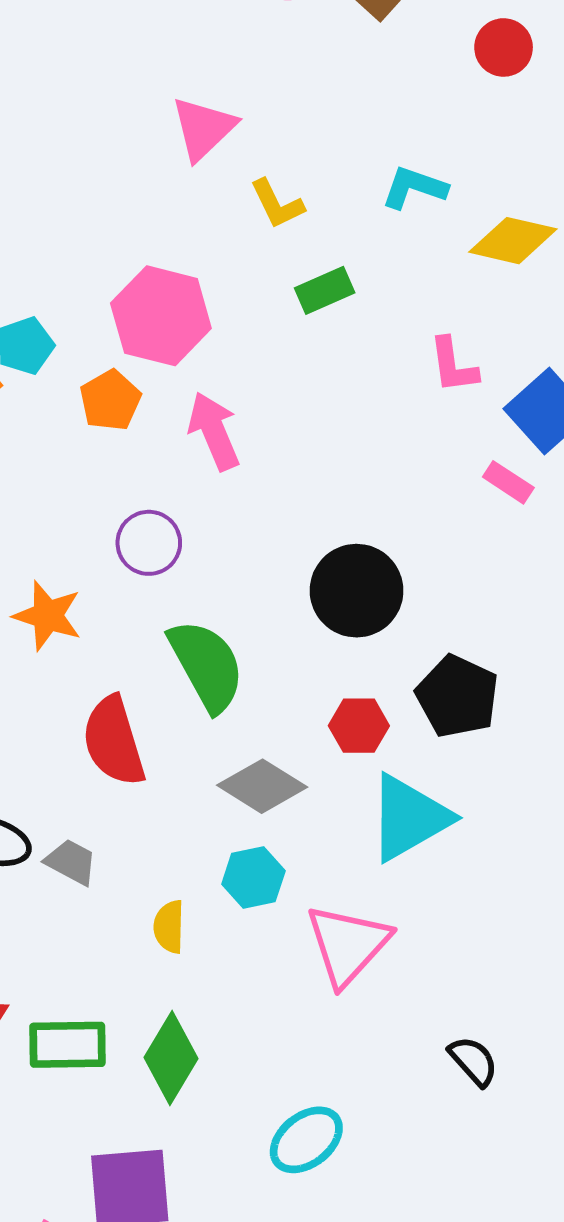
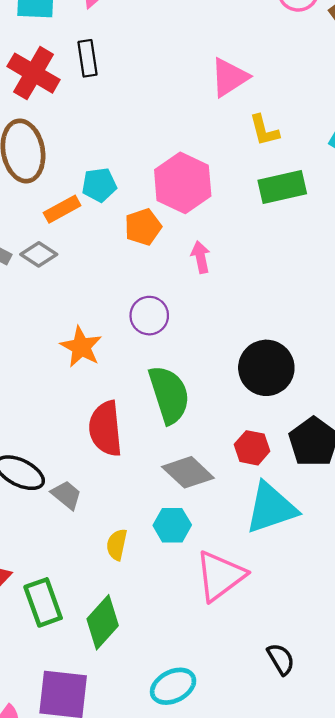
green rectangle: (325, 290) -> (282, 187), size x1.4
pink arrow: (214, 431) -> (201, 257), size x0.7
green rectangle: (67, 1045) -> (43, 602), turned 60

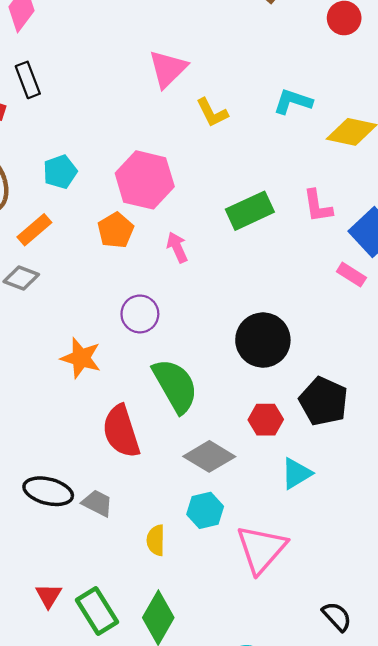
cyan pentagon: (99, 185) -> (60, 172), moved
green rectangle: (282, 187) -> (250, 211), moved
cyan triangle: (271, 508) -> (296, 473), size x0.6

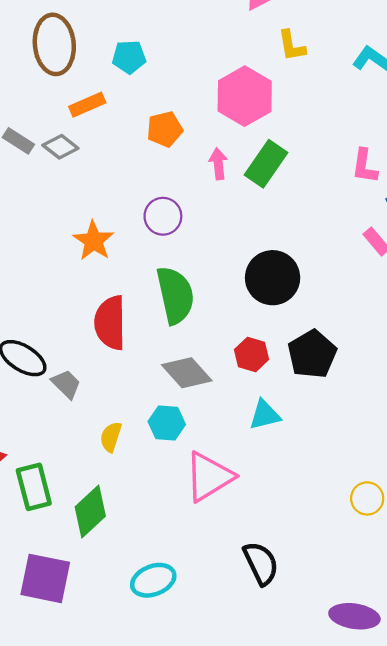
pink hexagon: (145, 180) -> (245, 96), moved
green rectangle: (250, 211) -> (266, 164), moved, turned -48
black semicircle: (337, 616) -> (261, 563), size x1.4

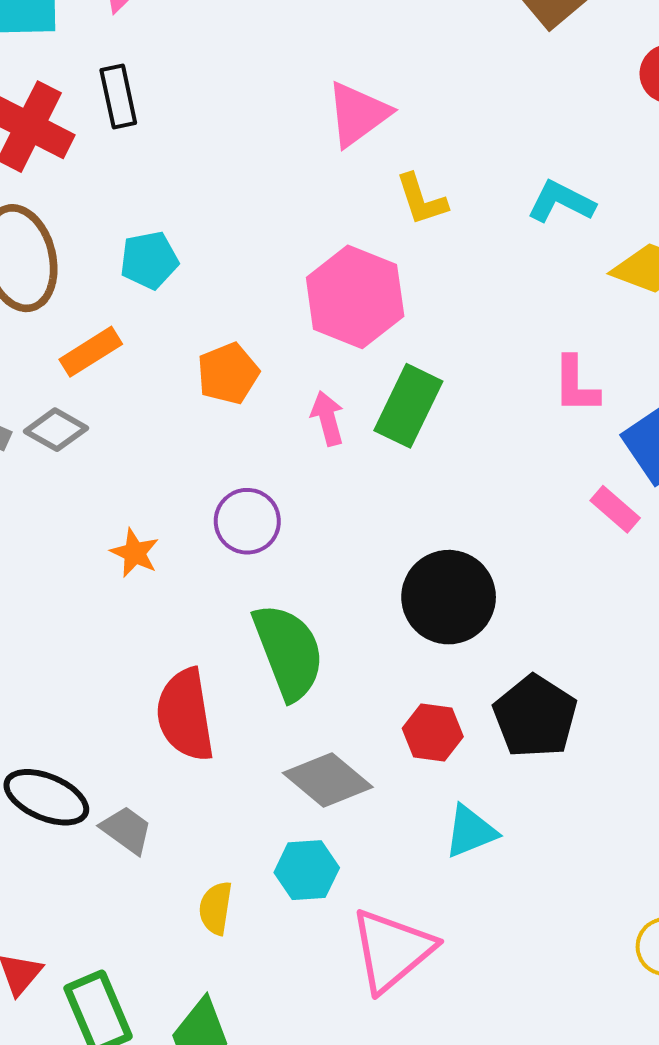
orange star: (94, 241) -> (135, 553), moved, size x0.7

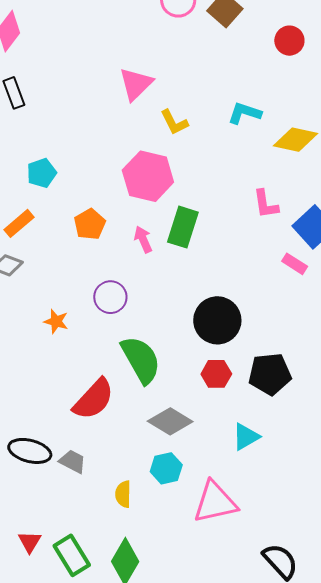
red semicircle: (185, 715) -> (94, 399), turned -120
black pentagon: (535, 716) -> (270, 374), turned -30
red hexagon: (433, 733) -> (216, 374), moved
pink triangle: (392, 950) -> (215, 502), turned 36

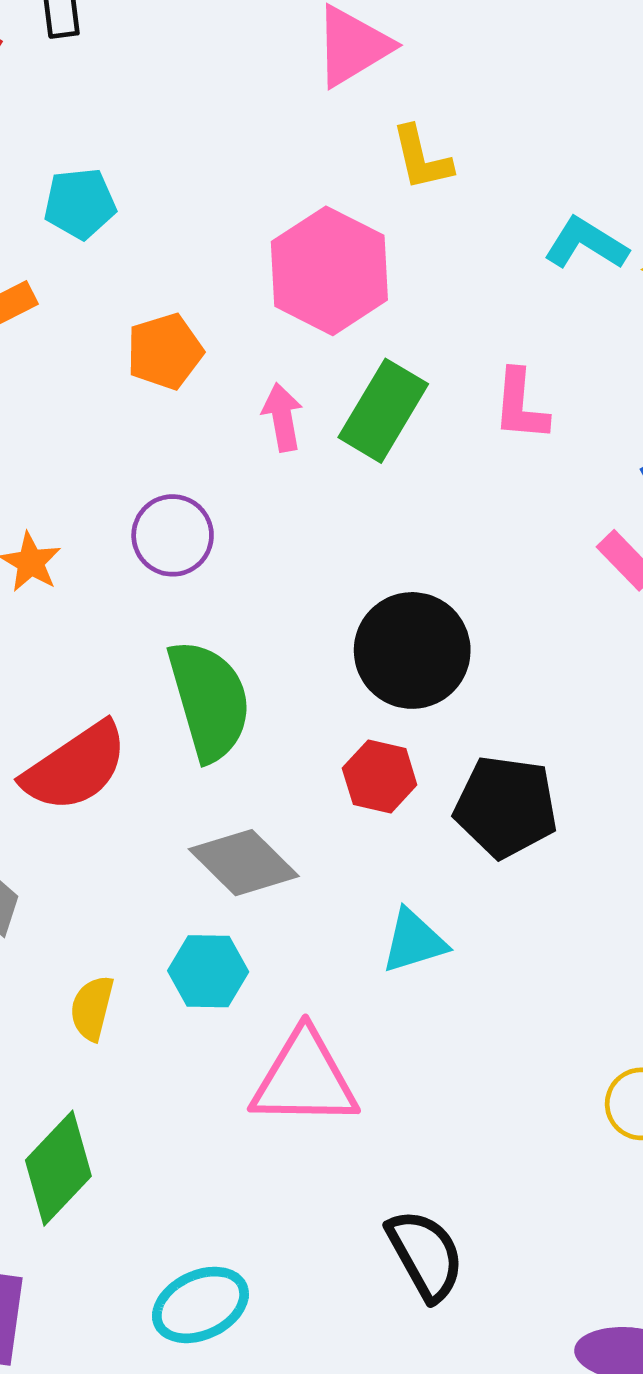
cyan L-shape: (245, 113) -> (586, 244), moved
pink L-shape: (266, 204) -> (521, 405), moved

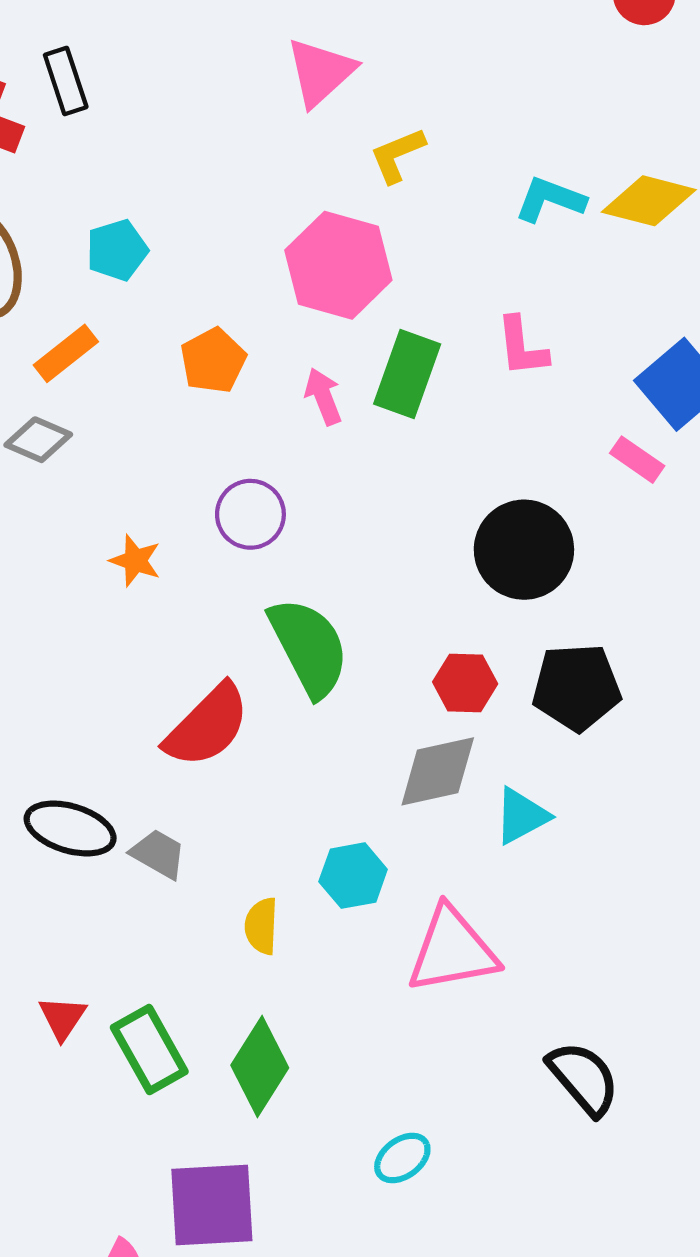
yellow L-shape: (422, 158) -> (397, 155), turned 92
black circle: (412, 650) -> (524, 550), moved
gray diamond: (244, 863) -> (438, 771), moved, turned -46
cyan ellipse: (200, 1305) -> (402, 1158), size x0.7

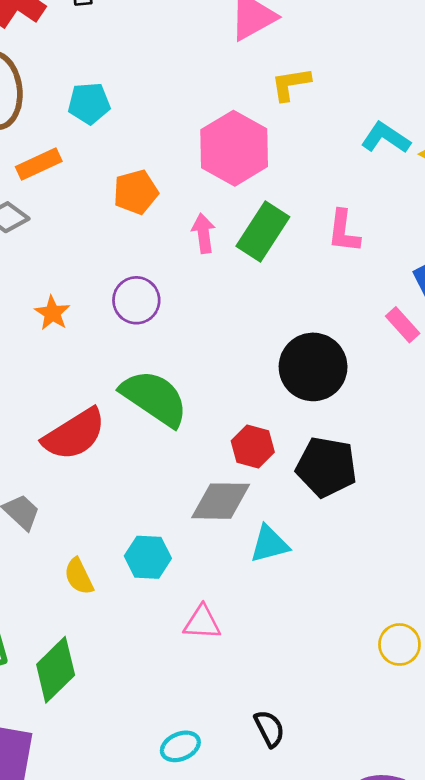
green semicircle: (309, 647) -> (154, 398), turned -42
yellow semicircle: (261, 926) -> (79, 576), turned -42
pink triangle: (452, 950) -> (202, 623), size x0.6
black semicircle: (584, 1078) -> (269, 729), size x0.7
cyan ellipse: (402, 1158) -> (180, 746), moved

